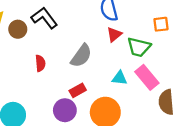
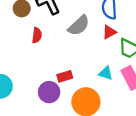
gray semicircle: (81, 56) -> (79, 26), moved
red semicircle: (40, 63) -> (37, 35), moved

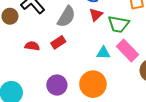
red semicircle: (37, 35) -> (32, 46), moved, turned -72
red rectangle: (65, 76) -> (58, 42), moved

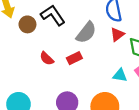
red semicircle: (32, 46) -> (47, 58), turned -152

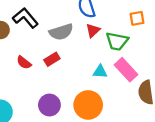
gray semicircle: (86, 33) -> (61, 32), turned 40

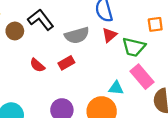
cyan triangle: (100, 72) -> (116, 88), moved

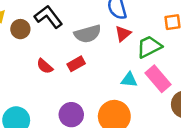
green trapezoid: (134, 47) -> (149, 47), turned 140
cyan triangle: (116, 88) -> (129, 80), moved

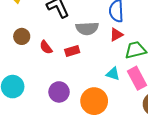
brown circle: (20, 29) -> (22, 36), moved

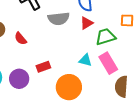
red rectangle: (72, 51) -> (43, 67), moved
purple circle: (59, 92) -> (19, 79), moved

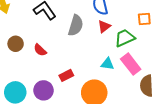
gray semicircle: (59, 19) -> (76, 25), turned -60

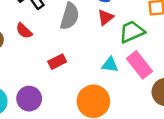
red semicircle: (40, 50) -> (24, 31), moved
red rectangle: (66, 75) -> (57, 62), moved

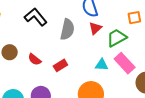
red semicircle: (24, 31) -> (35, 59), moved

